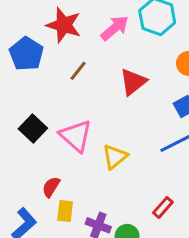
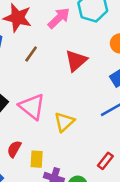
yellow rectangle: (65, 211) -> (37, 159), moved

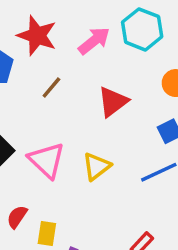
yellow triangle: (64, 122) -> (97, 167), moved

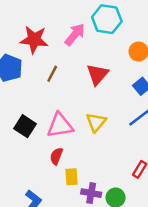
pink triangle: (47, 160) -> (60, 125), turned -40
red semicircle: (17, 217) -> (56, 156), moved

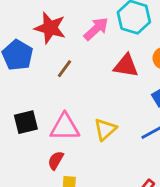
red triangle: (97, 74) -> (126, 66), moved, turned 50
black square: (25, 126) -> (26, 122), turned 35

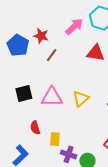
red star: (50, 28) -> (41, 36), moved, size x0.7
red semicircle: (56, 160) -> (35, 128), moved, turned -48

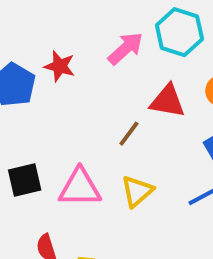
brown line: (52, 55) -> (129, 134), moved

